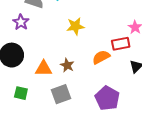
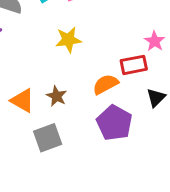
orange triangle: (44, 68) -> (22, 101), turned 30
purple pentagon: (107, 98) -> (114, 123), moved

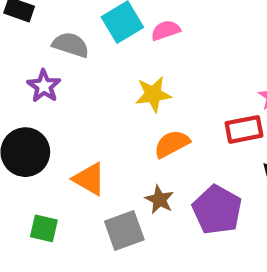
orange semicircle: (106, 84) -> (172, 144), moved
brown star: (57, 96) -> (159, 200), moved

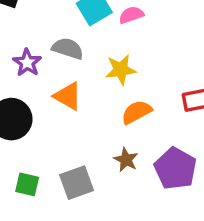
gray semicircle: (71, 45) -> (68, 48), moved
orange triangle: (89, 179) -> (68, 96), moved
gray square: (124, 230) -> (77, 183), moved

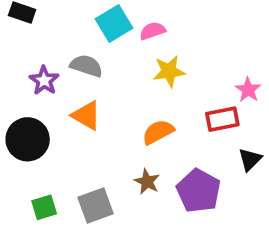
yellow star: (121, 70) -> (169, 71), moved
green square: (27, 184) -> (44, 207), turned -30

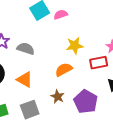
gray semicircle: (86, 66) -> (26, 49), moved
yellow star: (169, 71) -> (75, 46), moved
orange triangle: (86, 115) -> (25, 80), moved

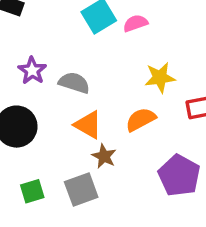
orange triangle: (25, 80) -> (88, 125), moved
brown star: (58, 97) -> (104, 156), moved

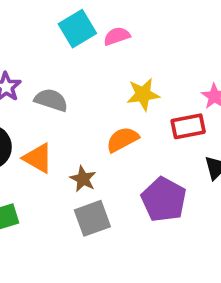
orange triangle: (88, 125) -> (38, 158), moved
gray square: (81, 190) -> (92, 218), moved

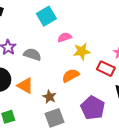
pink semicircle: (117, 36) -> (65, 37), moved
red rectangle: (188, 126) -> (106, 69), turned 36

